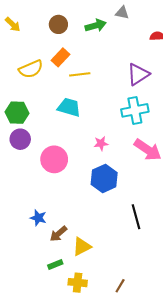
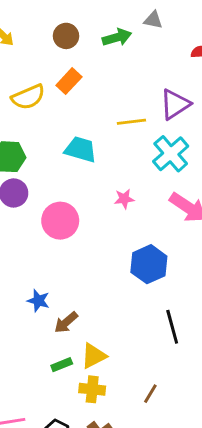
yellow line: (80, 74) -> (131, 122), moved
cyan cross: (135, 110) -> (171, 154), turned -30
blue hexagon: (104, 178) -> (149, 264), moved
black line: (136, 217) -> (172, 327), moved
yellow triangle: (82, 246) -> (94, 356), moved

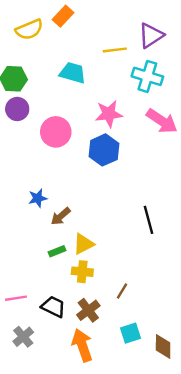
cyan cross: (171, 154) -> (147, 76), turned -32
pink star: (124, 199) -> (109, 114), size x1.6
blue hexagon: (149, 264) -> (104, 150), moved
blue star: (38, 301) -> (38, 198), turned -30
brown line: (150, 394) -> (122, 291), moved

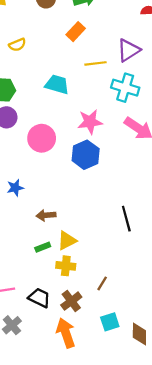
orange rectangle: (63, 16) -> (76, 32), moved
yellow semicircle: (29, 29) -> (17, 45), size x0.7
blue star: (38, 198) -> (15, 188), moved
brown arrow: (61, 216) -> (46, 215), turned 36

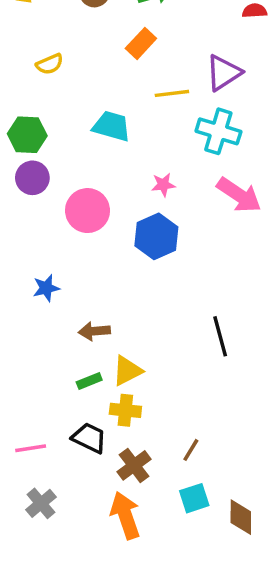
pink star: (90, 122) -> (163, 185), size x0.6
brown line: (102, 283) -> (191, 450), moved
black trapezoid: (39, 298) -> (89, 438), moved

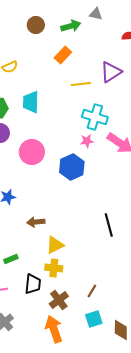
cyan trapezoid: (112, 126) -> (31, 102), moved, turned -105
cyan cross: (218, 131) -> (95, 117), moved
pink star: (163, 185) -> (87, 141), moved
green rectangle: (89, 381) -> (11, 259), moved
black trapezoid: (89, 438) -> (33, 284), turned 70

